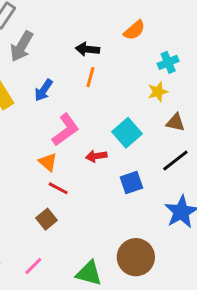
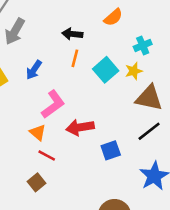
brown triangle: (175, 122) -> (149, 98), size x1.6
cyan square: (127, 133) -> (106, 70), moved
red arrow: (96, 156) -> (80, 127), size x1.5

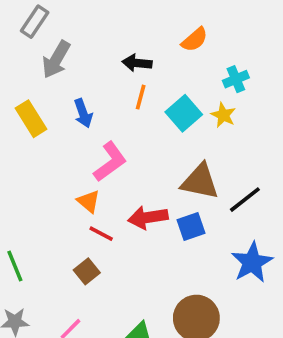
blue arrow: (34, 70) -> (83, 113), turned -54
yellow star: (134, 71) -> (223, 115), turned -30
brown triangle: (149, 98) -> (200, 182), moved
red arrow: (80, 127) -> (148, 217), moved

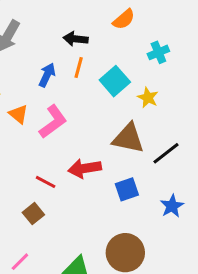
blue arrow: (83, 113) -> (47, 75), moved, turned -135
yellow star: (223, 115) -> (148, 98), moved
orange triangle: (89, 201) -> (18, 114), moved
blue square: (191, 226) -> (127, 189), moved
blue star: (252, 262) -> (172, 206), size x0.7

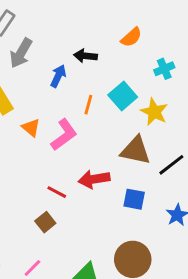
orange line: (79, 67) -> (88, 105), moved
blue arrow: (47, 75) -> (58, 76), moved
yellow star: (148, 98) -> (154, 112), size x1.4
blue square: (127, 189) -> (134, 199), turned 30

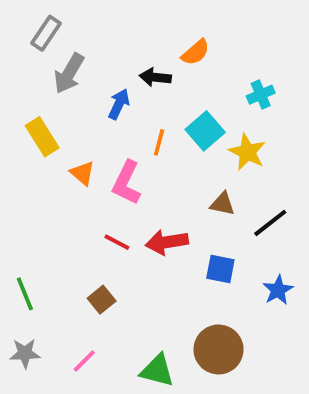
orange semicircle: (131, 37) -> (196, 52), moved
pink L-shape: (64, 135) -> (127, 183), turned 152
brown triangle: (136, 150) -> (222, 204), size x0.6
red line: (57, 192) -> (117, 242), moved

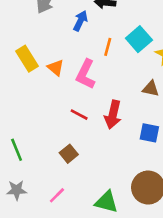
yellow rectangle: (42, 137) -> (27, 59), moved
red arrow: (167, 242) -> (113, 115), turned -68

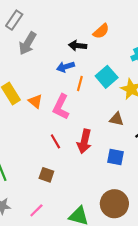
blue arrow: (80, 21) -> (65, 67), moved, turned -132
red line: (79, 115) -> (55, 141), turned 32
brown square: (69, 154) -> (46, 175), turned -32

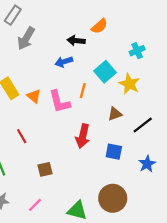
orange line: (80, 83) -> (83, 91), moved
pink L-shape: (61, 107) -> (59, 102), turned -40
brown triangle: (117, 119) -> (115, 114), turned -32
red line: (55, 141) -> (22, 136), moved
brown square: (46, 175) -> (45, 169), turned -32

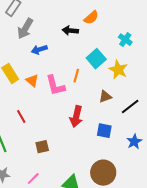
cyan cross: (137, 51) -> (125, 40), turned -32
blue arrow: (64, 62) -> (39, 50), moved

